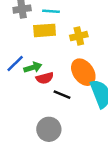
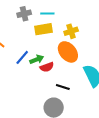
orange ellipse: (83, 72) -> (68, 52), moved
black line: (62, 95) -> (63, 87), moved

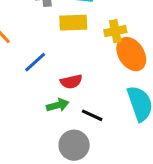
orange ellipse: (68, 52) -> (131, 54), moved
green arrow: (37, 59) -> (58, 105), moved

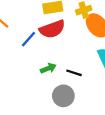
red semicircle: (71, 82) -> (52, 29), moved, size x1.6

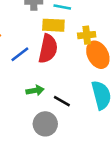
red semicircle: (52, 29) -> (48, 49), turned -70

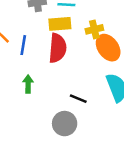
blue line: (20, 54) -> (23, 45), moved, turned -36
green arrow: (35, 91) -> (28, 84), moved, turned -72

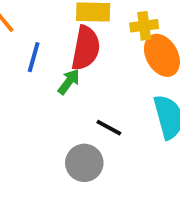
blue line: (23, 45) -> (34, 57), moved
green arrow: (28, 84) -> (69, 82), moved, turned 30

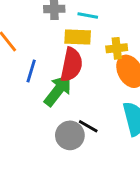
green arrow: (69, 82) -> (58, 90), size x1.6
gray circle: (84, 163) -> (70, 135), moved

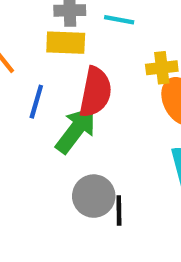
yellow rectangle: (78, 37) -> (66, 43), moved
black line: (88, 126) -> (119, 211), moved, turned 60

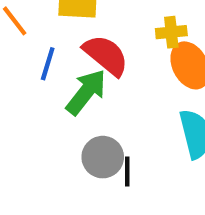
red semicircle: (95, 92) -> (106, 55), turned -63

